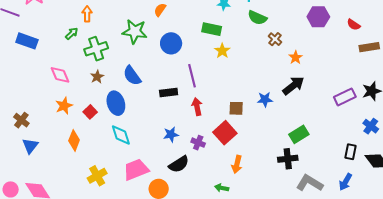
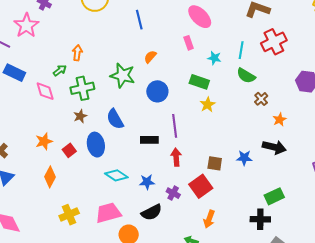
pink diamond: (60, 75) -> (45, 91), moved
black arrow: (293, 86) -> (274, 147), turned 45
cyan diamond: (121, 135) -> (116, 175), moved, turned -45

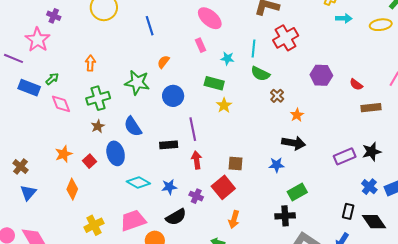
green arrow: (60, 70) -> (52, 79), moved
blue star: (244, 158) -> (276, 165), moved

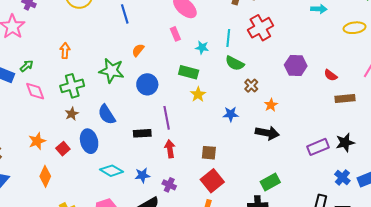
yellow ellipse: (381, 25) -> (355, 28), moved
blue star: (276, 165) -> (231, 114), moved
red square: (223, 187) -> (212, 181), moved

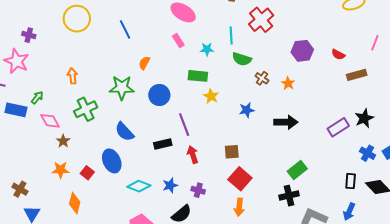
orange star: (271, 105) -> (288, 83), moved
brown star: (72, 114) -> (63, 141), moved
orange star: (37, 141) -> (60, 170), turned 30

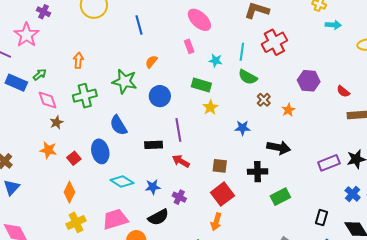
red arrow: (193, 155) -> (181, 161), turned -54
black rectangle: (351, 181) -> (321, 218), moved
black cross: (289, 196) -> (258, 172), moved
orange diamond: (75, 203) -> (69, 192), moved

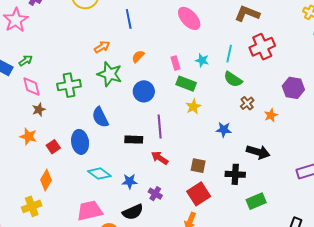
pink rectangle: (189, 46) -> (176, 63), moved
orange arrow: (78, 60) -> (102, 47), moved, turned 49
yellow cross: (76, 222) -> (32, 206), moved

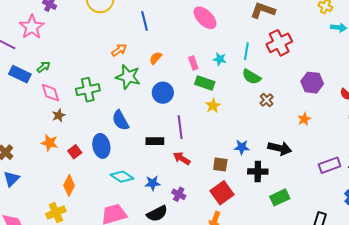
orange star: (271, 115) -> (304, 119), moved
blue star: (224, 130) -> (242, 147), moved

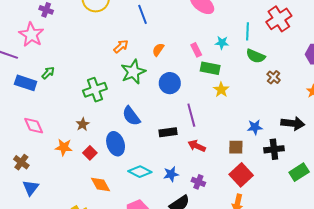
green star: (128, 77) -> (133, 72), turned -30
pink diamond: (50, 93) -> (34, 126), moved
brown star: (59, 115) -> (83, 124), moved
orange diamond: (69, 185) -> (100, 184), moved, turned -50

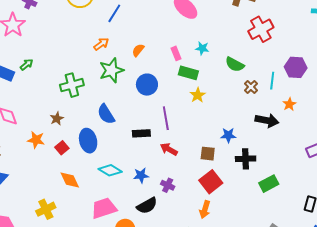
blue line: (142, 14) -> (114, 13), moved, turned 48
cyan line: (247, 31) -> (272, 81), moved
black arrow: (293, 123) -> (267, 121), moved

